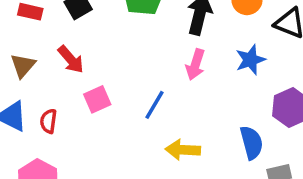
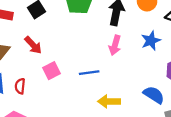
blue line: (154, 105) -> (89, 73), turned 54
blue semicircle: (252, 143) -> (154, 95), turned -40

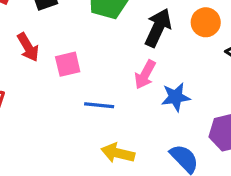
blue star: (151, 41) -> (176, 97), moved
pink square: (51, 71) -> (68, 64), moved

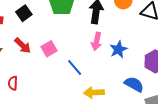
blue line: (99, 105) -> (75, 68), turned 60

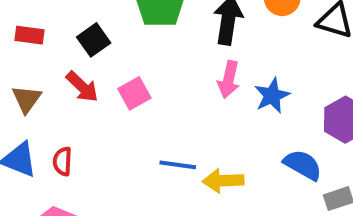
black square: (24, 13) -> (94, 40), moved
blue line: (75, 68) -> (178, 165), moved, turned -42

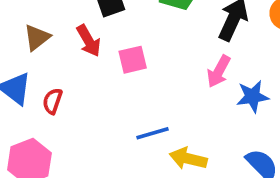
blue line: (178, 165) -> (153, 133), turned -40

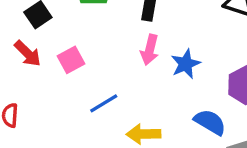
blue line: (153, 133) -> (104, 103), moved

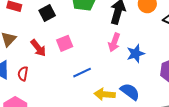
red arrow: (28, 54) -> (38, 48), moved
blue semicircle: (210, 122) -> (130, 92), moved

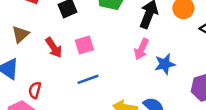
blue line: (82, 73) -> (88, 79), moved
red semicircle: (23, 74) -> (35, 90), moved

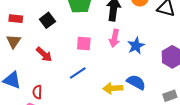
brown triangle: (21, 34) -> (13, 41), moved
pink square: (84, 45) -> (84, 43), moved, turned 35

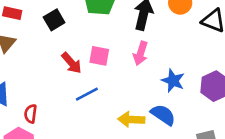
blue star: (136, 46) -> (173, 81), moved, turned -30
red arrow: (44, 54) -> (72, 63), moved

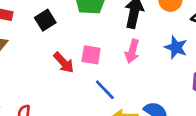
blue star: (173, 81) -> (176, 47), moved
blue line: (87, 94) -> (105, 90), moved, turned 75

